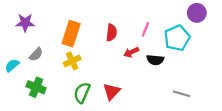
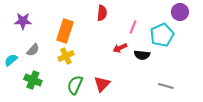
red semicircle: (112, 33) -> (102, 13), moved

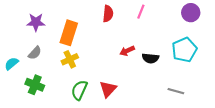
purple star: (23, 21) -> (36, 22), moved
pink line: (133, 27) -> (141, 12), moved
cyan pentagon: (162, 35) -> (184, 50), moved

